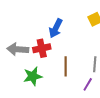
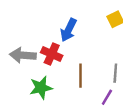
red cross: (42, 48) -> (52, 54), turned 36

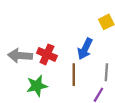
blue arrow: (68, 30) -> (85, 49), moved

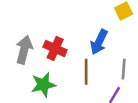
gray arrow: (20, 56) -> (24, 50), turned 100

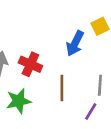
blue arrow: (99, 42) -> (75, 43), moved

